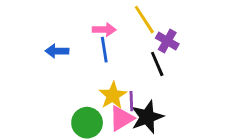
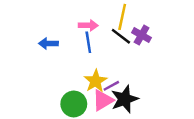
yellow line: (144, 20) -> (122, 17), turned 45
black line: (157, 64) -> (121, 36), moved, turned -30
purple line: (131, 101) -> (111, 86), turned 63

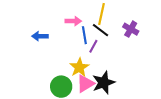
purple cross: (142, 35) -> (131, 29), moved
blue line: (88, 42) -> (84, 35), moved
purple line: (111, 86) -> (93, 46), moved, turned -32

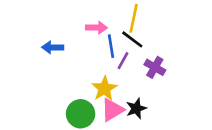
purple cross: (131, 29) -> (155, 67), moved
black star: (104, 83) -> (136, 108), size x0.7

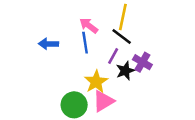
pink arrow: (96, 28) -> (89, 26), turned -144
blue line: (111, 46) -> (85, 43), moved
black star: (136, 108) -> (125, 71), moved

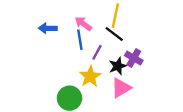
blue arrow: (48, 44) -> (48, 28), moved
purple line: (113, 56) -> (97, 52), moved
pink triangle: (103, 101) -> (121, 88), moved

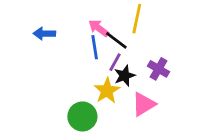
blue arrow: (48, 28) -> (44, 34), moved
black line: (114, 34) -> (116, 40), moved
black star: (118, 66) -> (125, 76), moved

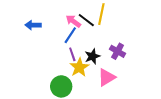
black line: (116, 40) -> (86, 20), moved
blue line: (95, 47) -> (70, 35), turned 42
purple line: (115, 62) -> (72, 54), moved, turned -48

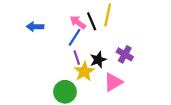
black line: (86, 20) -> (92, 21), turned 30

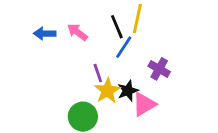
pink arrow: (78, 22) -> (77, 32), moved
blue line: (75, 37) -> (124, 47), moved
black star: (98, 60) -> (128, 91), moved

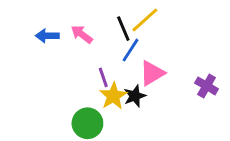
yellow line: (137, 19) -> (145, 20), turned 36
purple cross: (159, 69) -> (207, 86), moved
pink triangle: (144, 104) -> (152, 73), moved

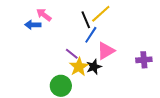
pink arrow: (82, 34) -> (44, 15), moved
purple line: (103, 77) -> (72, 54), turned -32
purple cross: (207, 86) -> (144, 60), turned -35

